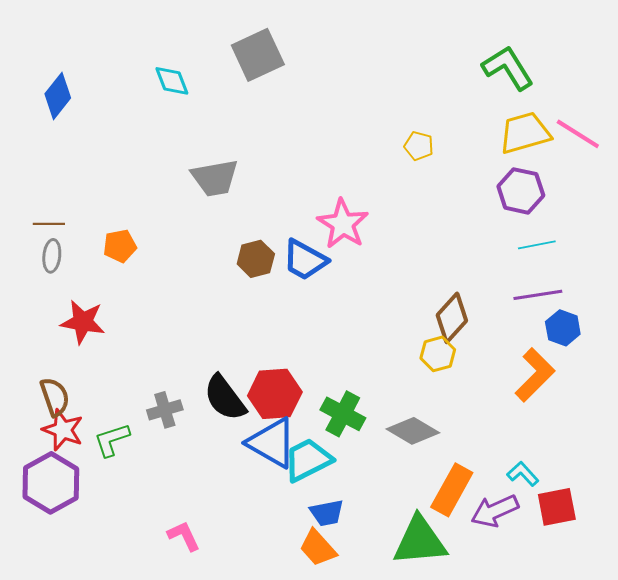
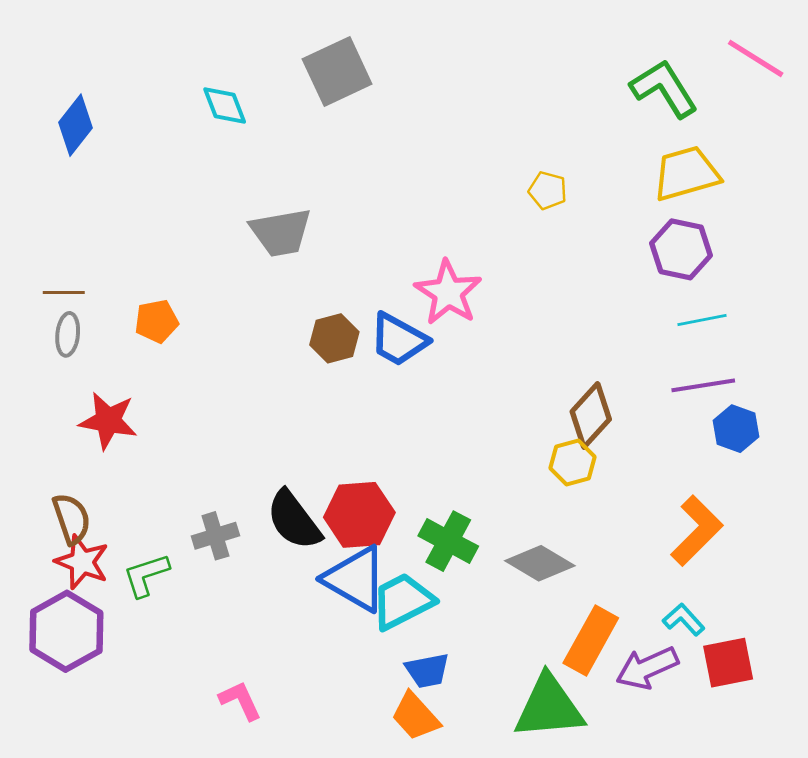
pink line: (578, 134) -> (756, 58), moved
orange L-shape: (535, 375) -> (697, 531), moved

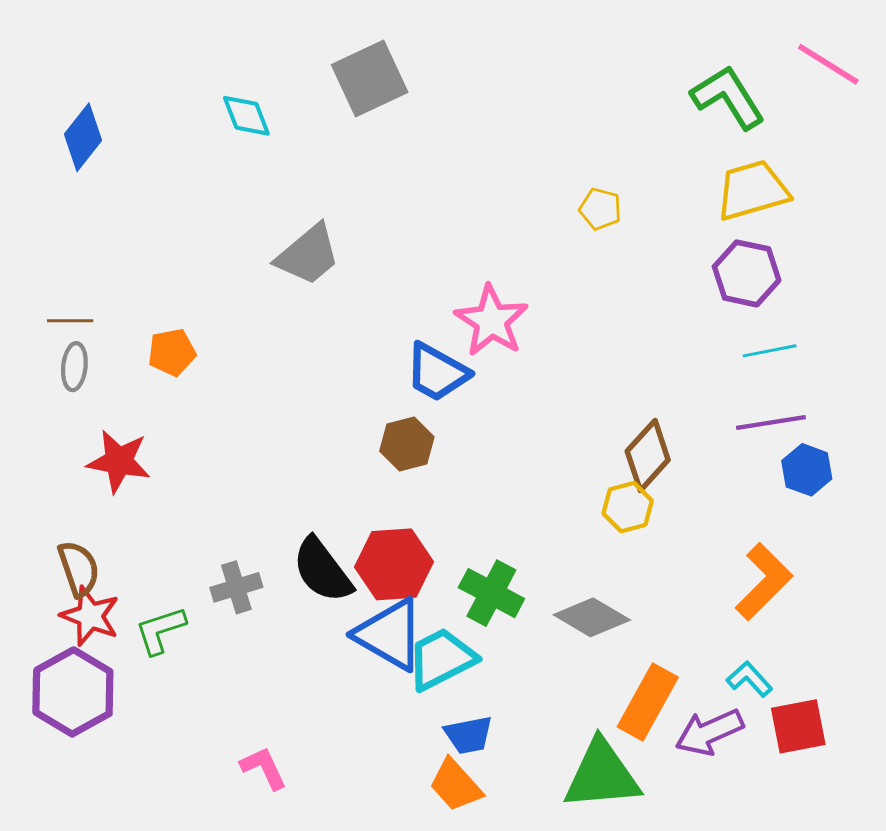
gray trapezoid: (281, 232) -> (308, 255), turned -30
brown hexagon: (334, 338) -> (407, 444), moved

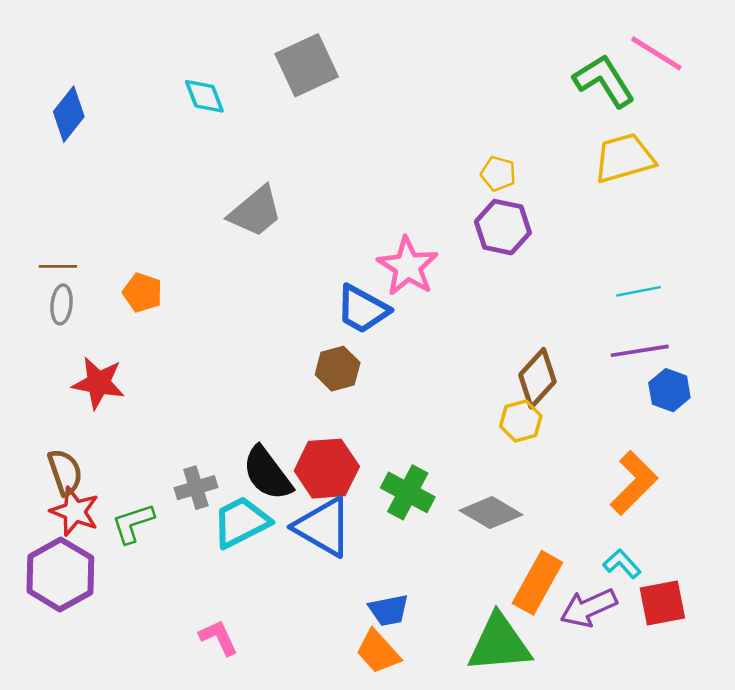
pink line: (828, 64) -> (656, 53), moved
purple hexagon: (747, 273) -> (503, 227), moved
orange pentagon: (172, 352) -> (142, 293), turned 30
cyan trapezoid: (441, 659) -> (241, 522), moved

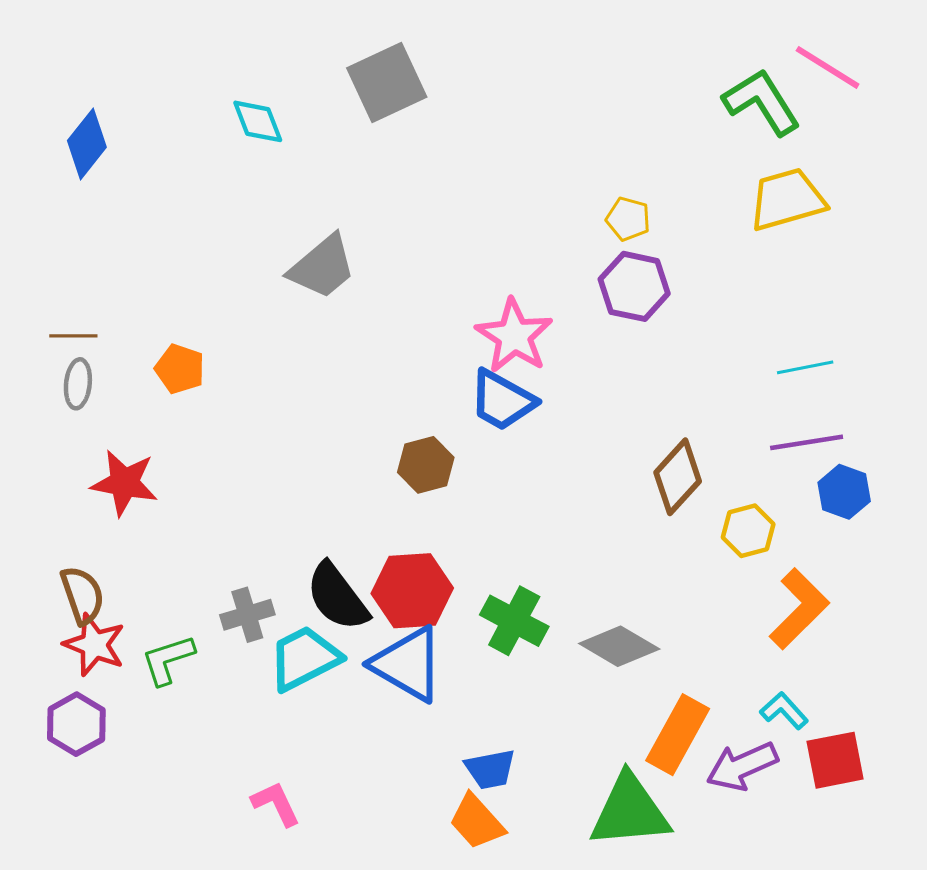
blue trapezoid: (363, 309) -> (502, 400), moved
yellow hexagon: (521, 421) -> (748, 531), moved
purple hexagon: (60, 574) -> (76, 724), size x0.7

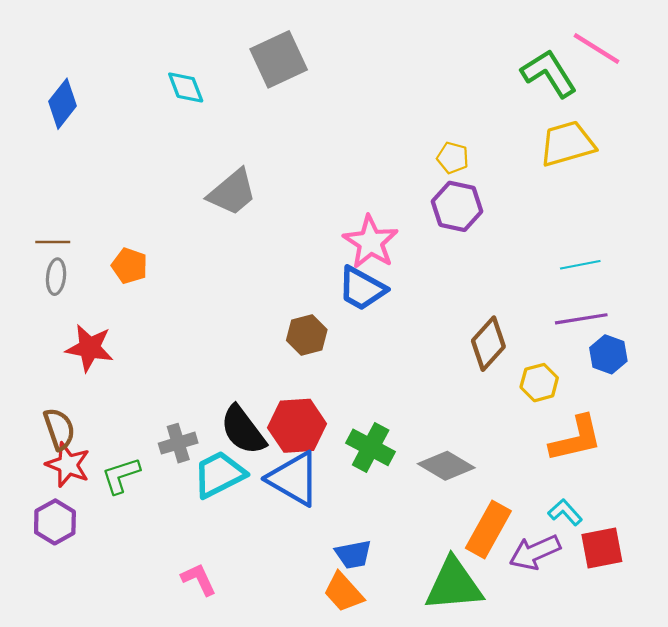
orange L-shape: (799, 609) -> (576, 439), turned 32

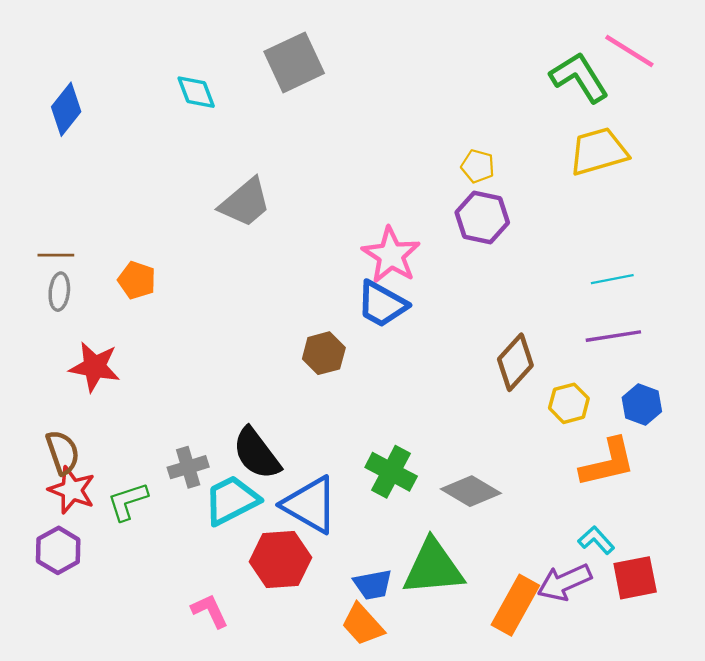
blue hexagon: (608, 354) -> (642, 404), moved
red hexagon: (297, 426) -> (280, 560), moved
orange rectangle: (488, 530) -> (515, 605), moved
green triangle: (454, 585) -> (433, 568), moved

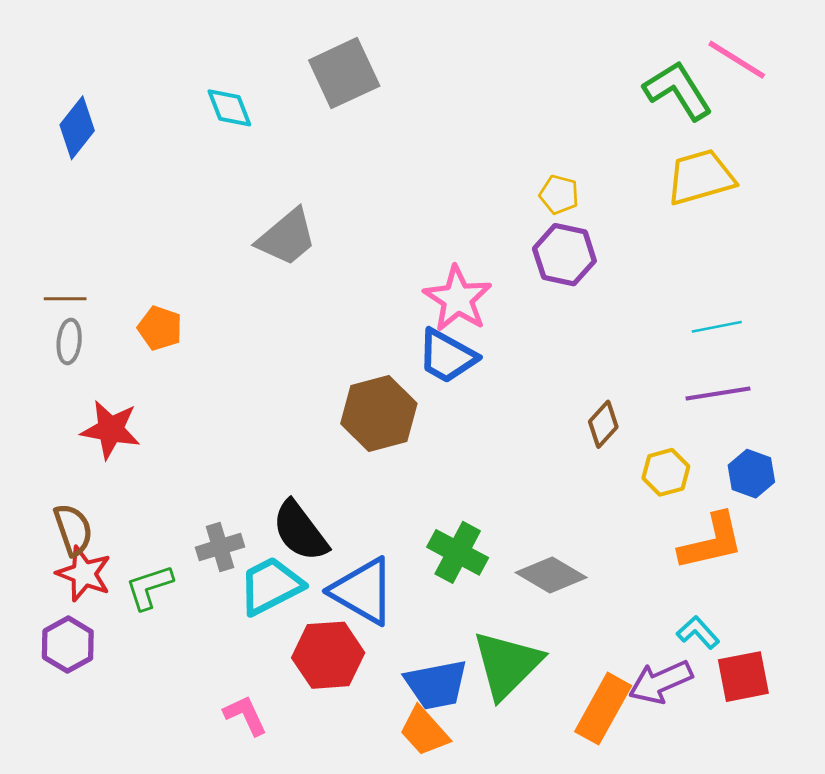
brown hexagon: (324, 353) -> (379, 414), size x1.5
brown diamond: (515, 362) -> (603, 424), size x0.7
green triangle: (433, 568) -> (507, 665), turned -40
blue trapezoid: (373, 585) -> (436, 685), size x1.4

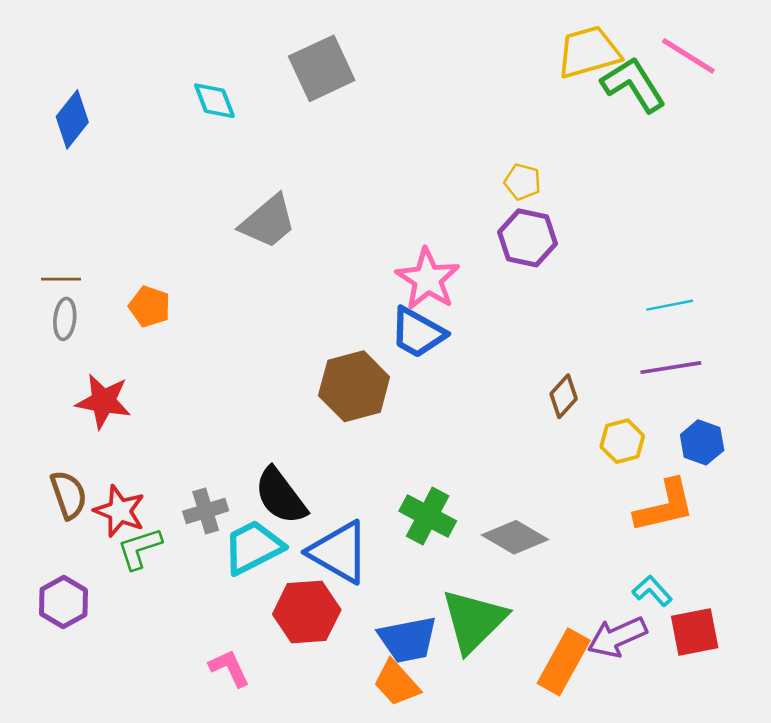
yellow trapezoid: (701, 177) -> (589, 52), moved
red star: (84, 574) -> (120, 511), moved

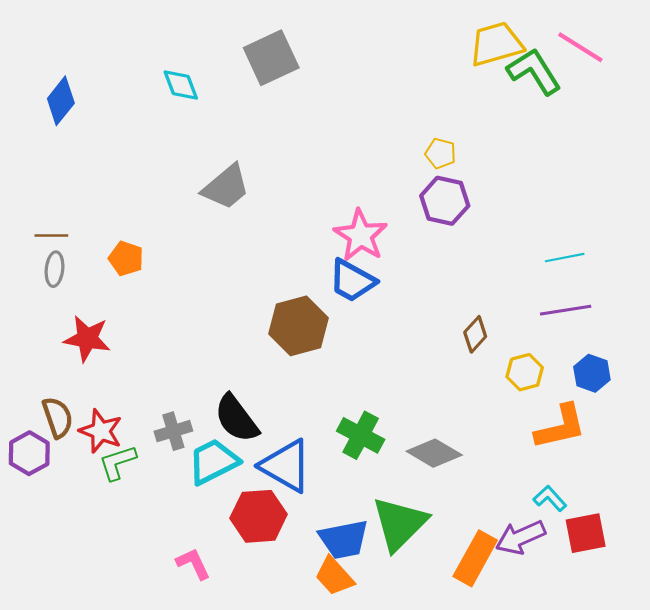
purple hexagon: (64, 602) -> (29, 453), moved

